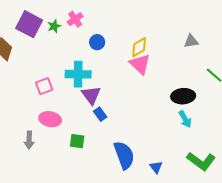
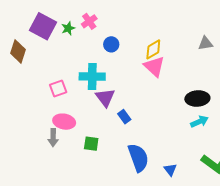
blue rectangle: (100, 114) -> (124, 117), moved
cyan arrow: (185, 119) -> (199, 122), turned -84
gray arrow: (29, 140) -> (53, 138), moved

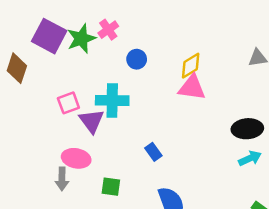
green star: (68, 28) -> (81, 39), size x1.6
pink triangle: (154, 66) -> (192, 88), turned -35
pink square: (58, 88) -> (68, 103), moved
purple triangle: (105, 97) -> (92, 121), moved

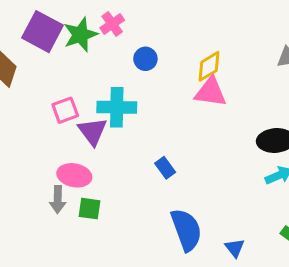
green square: (111, 187) -> (89, 209), moved

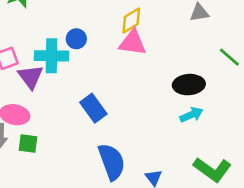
blue circle: (145, 59) -> (76, 39), moved
blue rectangle: (165, 168) -> (93, 108), size x1.5

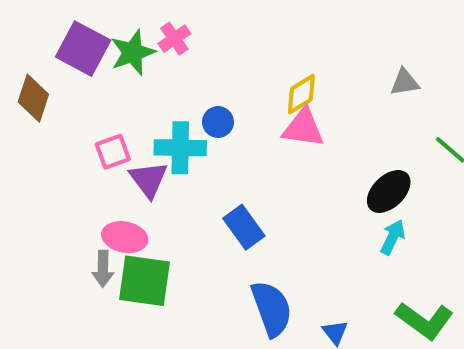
black ellipse: (189, 85) -> (389, 191), turned -40
cyan arrow: (191, 115) -> (393, 237), turned -40
green square: (28, 143) -> (145, 281), size x1.8

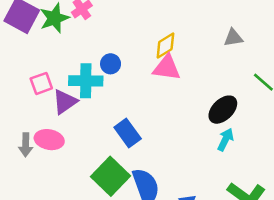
purple triangle: (149, 180) -> (65, 102), turned 32
gray arrow: (103, 269) -> (26, 145), moved
green square: (145, 281) -> (111, 176), moved, turned 36

